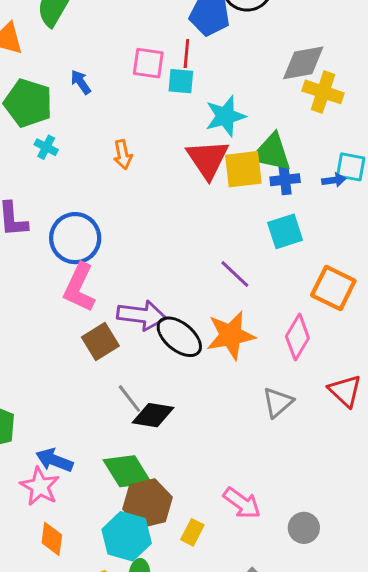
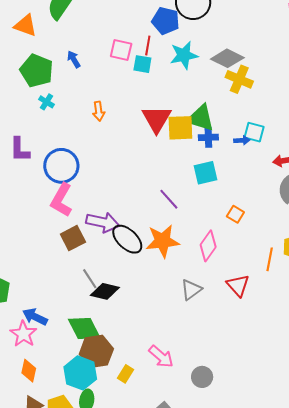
gray diamond: (303, 63) -> (227, 58), turned 32
cyan star: (225, 116) -> (184, 55), moved
orange square: (333, 288) -> (235, 214), size x0.6

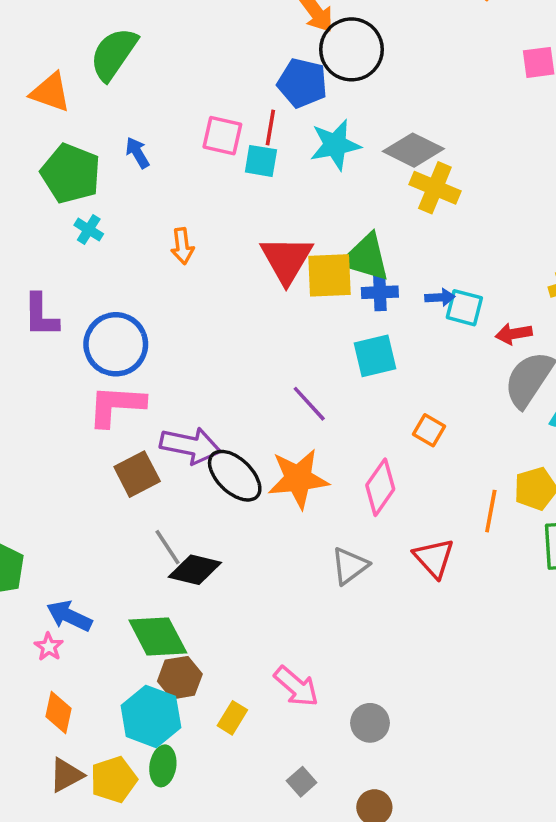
cyan square: (254, 132) -> (464, 308), moved
pink L-shape: (61, 200) -> (116, 406), turned 64
pink star: (23, 334) -> (49, 647), size x0.6
brown hexagon: (96, 351) -> (180, 678), size x0.7

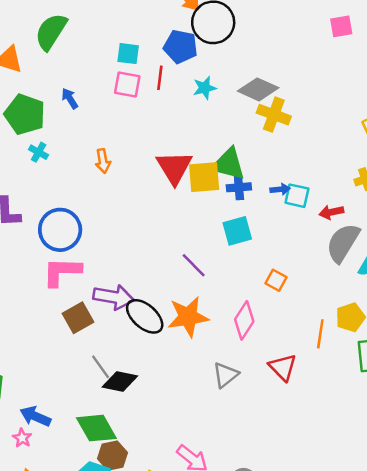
cyan star: (335, 145) -> (205, 88), size x0.7
cyan square: (261, 161) -> (128, 54), moved

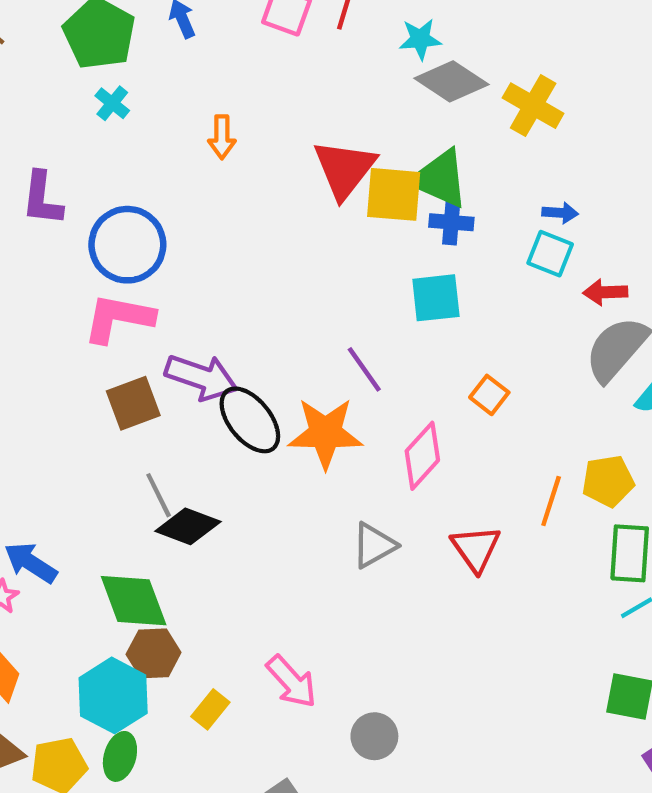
gray diamond: (258, 89) -> (451, 81), moved
blue arrow: (280, 189) -> (560, 213), moved
purple line: (194, 265) -> (364, 369), moved

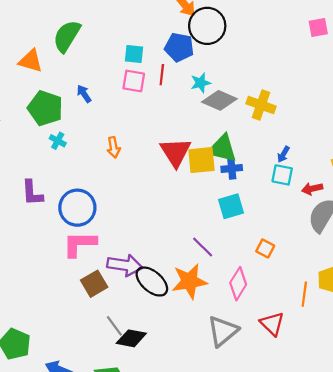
blue arrow: (560, 213) -> (283, 154), turned 126
gray triangle: (374, 545) -> (223, 331), size x1.4

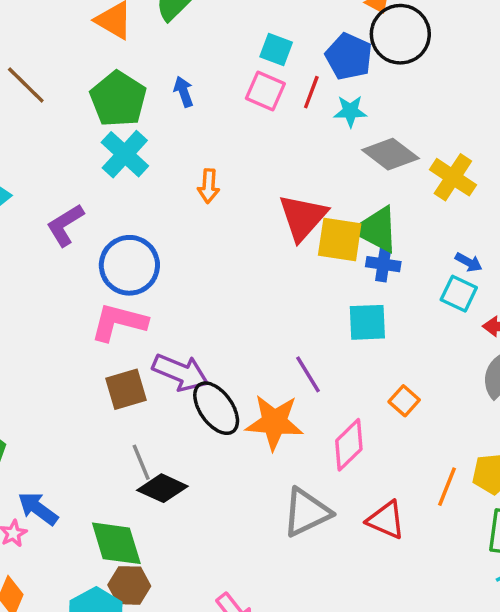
cyan star: (201, 83) -> (350, 111), moved
cyan cross: (58, 141) -> (125, 154), size x1.8
blue arrow: (283, 154) -> (469, 262), turned -105
purple L-shape: (32, 193) -> (65, 225), turned 48
red triangle: (272, 324) -> (386, 520), turned -35

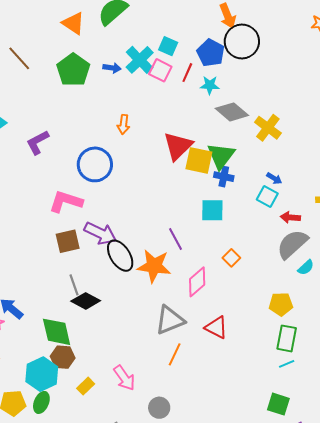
blue arrow: (184, 92) -> (112, 68), turned 114
cyan cross: (125, 154) -> (140, 60), moved
green triangle: (376, 229) -> (221, 156), turned 36
blue circle: (129, 265) -> (95, 164), moved
orange line: (447, 487) -> (175, 354), moved

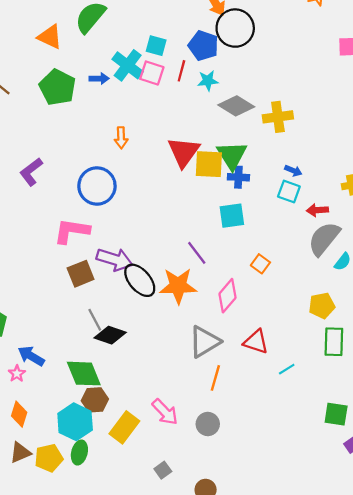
yellow cross: (268, 128) -> (278, 117), turned -36
cyan line: (287, 364) -> (287, 369), moved
yellow rectangle: (86, 386) -> (124, 427), size x1.6
gray circle: (159, 408) -> (208, 424), moved

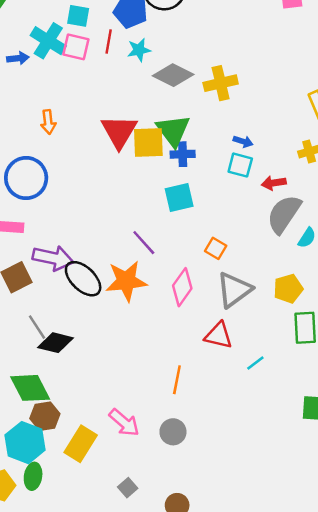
gray triangle: (204, 342) -> (234, 290), moved

